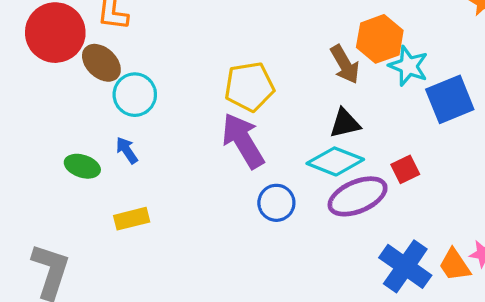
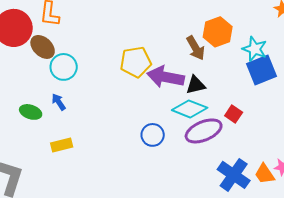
cyan star: (408, 66) -> (255, 49), moved
purple arrow: (243, 141) -> (166, 77), moved, turned -48
red square: (405, 169) -> (234, 114), turned -30

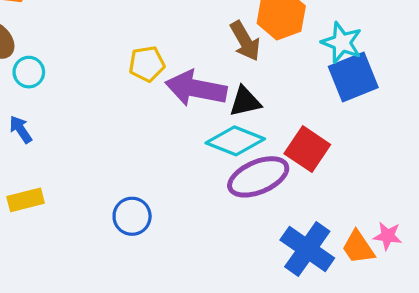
yellow pentagon: (136, 62) -> (147, 64), size x0.7
cyan circle: (64, 67) -> (29, 72), size x0.7
red square: (234, 114) -> (307, 149), size x1.5
blue circle: (153, 135) -> (132, 216), moved

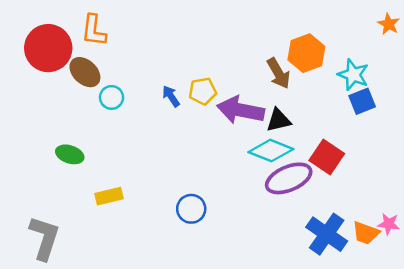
blue square: (353, 77) -> (362, 101), size x0.7
blue arrow: (21, 129) -> (171, 96), moved
orange trapezoid: (358, 247) -> (366, 233), turned -36

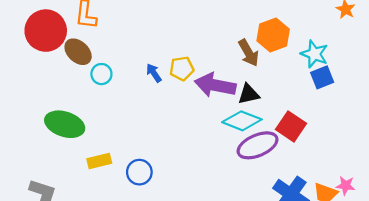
green ellipse: (70, 154) -> (65, 124), size x1.6
blue circle: (191, 209) -> (139, 172), moved

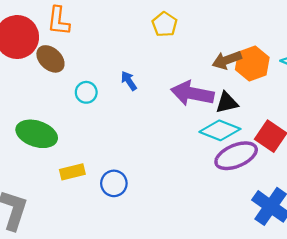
orange hexagon: (273, 35) -> (252, 64), moved
brown arrow: (249, 53) -> (227, 60), turned 100
yellow pentagon: (182, 68) -> (165, 24), moved, turned -30
cyan circle: (101, 74) -> (86, 92), moved

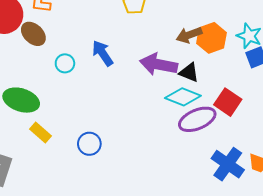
blue arrow: (129, 81) -> (103, 53), size x1.5
black triangle: (227, 103) -> (189, 73), turned 35
yellow rectangle: (72, 172) -> (40, 133), moved, turned 55

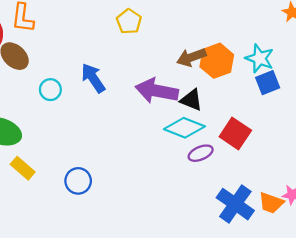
purple ellipse: (197, 119) -> (201, 153), size x0.6

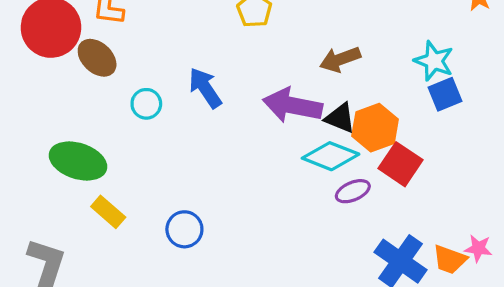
orange hexagon: (217, 61) -> (375, 128), moved

